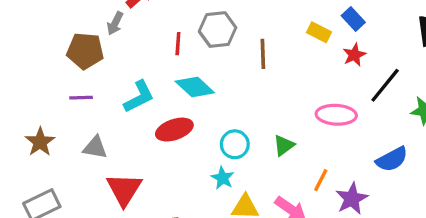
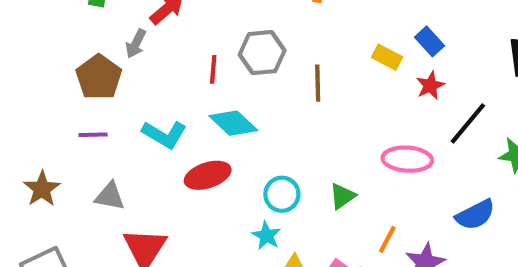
brown pentagon: (85, 51) -> (99, 77), turned 30
cyan L-shape: (139, 97) -> (164, 134), turned 57

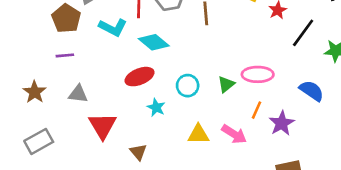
cyan L-shape: (164, 134) -> (113, 27), moved
pink ellipse: (407, 159) -> (258, 74), moved
blue semicircle: (475, 215) -> (312, 91), turned -115
cyan star: (266, 236) -> (156, 107), moved

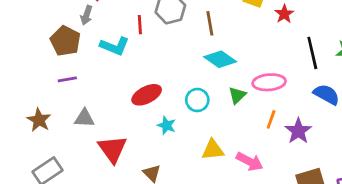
black line: (303, 33) -> (312, 53), moved, turned -44
cyan diamond: (154, 42) -> (220, 59), moved
pink arrow: (234, 134) -> (250, 162), moved

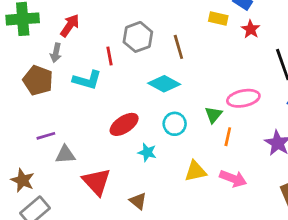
cyan diamond: (220, 59) -> (164, 84), moved
purple line: (67, 79) -> (46, 136), moved
orange line: (271, 119) -> (228, 137), moved
brown star: (39, 120) -> (23, 180), moved

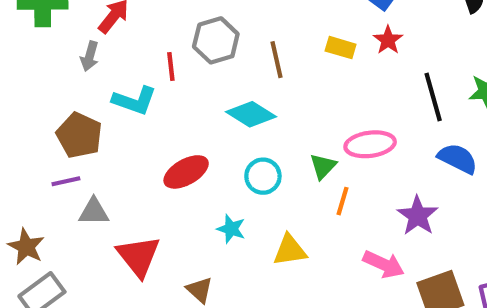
yellow rectangle: (218, 19) -> (341, 48), moved
brown pentagon: (38, 80) -> (79, 135), moved
cyan star: (147, 152) -> (231, 229), moved
pink arrow: (233, 179) -> (384, 264), moved

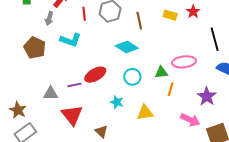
red line: (171, 66) -> (84, 14), moved
brown pentagon: (79, 135) -> (35, 48), moved
green triangle: (323, 166) -> (161, 72), turned 40
purple line: (66, 181) -> (74, 85), moved

